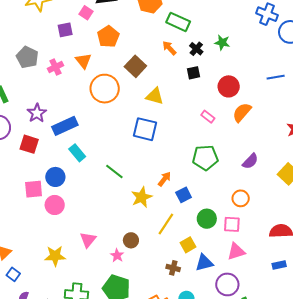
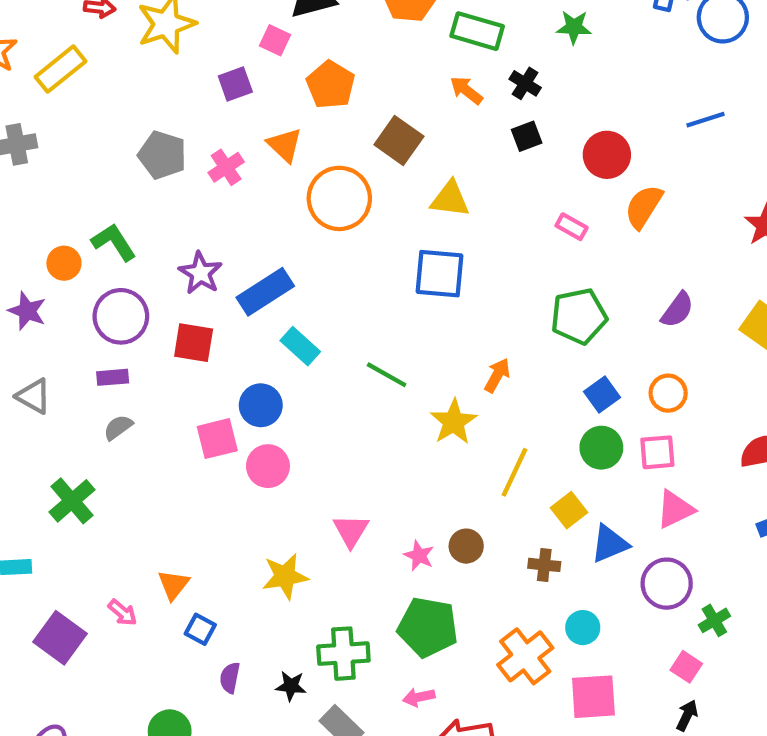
green star: (222, 43) -> (574, 27), moved
blue square: (184, 195) -> (602, 394), moved
brown circle: (131, 240) -> (466, 546), moved

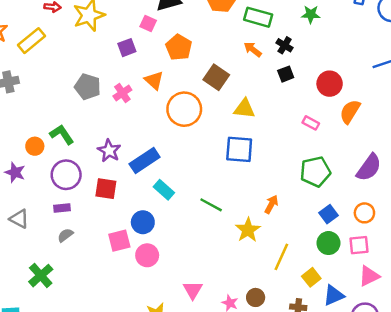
purple semicircle: (677, 310) -> (369, 168), size x1.4

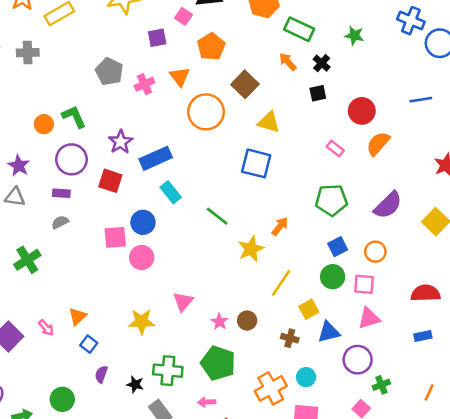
purple star: (15, 172) -> (19, 166), moved
gray triangle: (19, 219) -> (15, 197), turned -30

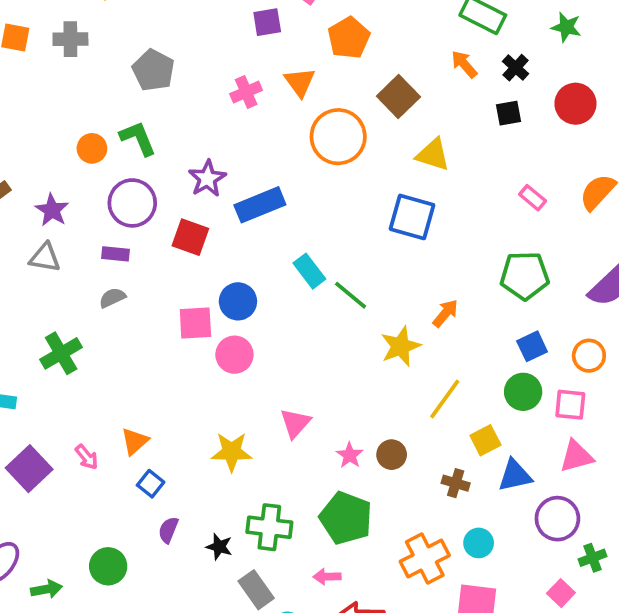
gray pentagon: (109, 72) -> (153, 70), moved
red circle: (362, 111) -> (575, 104), moved
cyan rectangle: (171, 192) -> (309, 271), moved

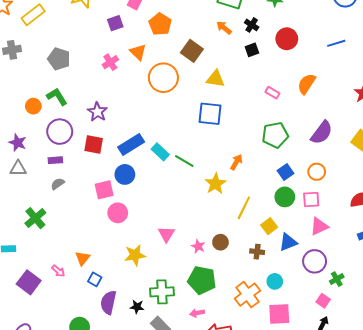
blue rectangle: (260, 205) -> (131, 144), moved
pink circle: (234, 355) -> (118, 213), moved
purple semicircle: (168, 530) -> (108, 302), size x1.6

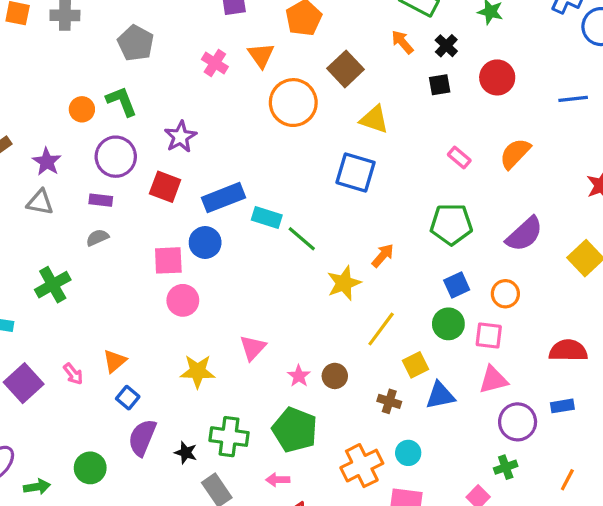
pink cross: (110, 62) -> (215, 63), turned -35
cyan rectangle: (160, 152) -> (267, 217), turned -36
purple circle: (315, 261) -> (518, 422), moved

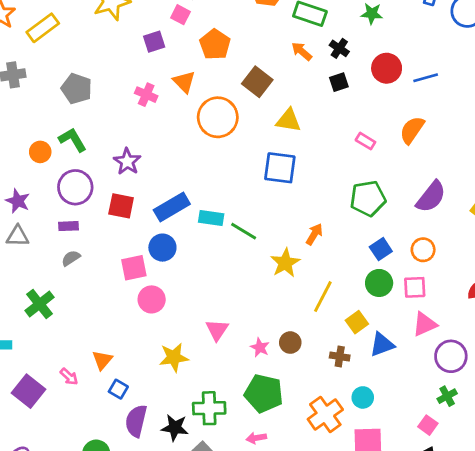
blue line: (573, 99) -> (426, 78), moved
black star: (186, 453) -> (175, 428), size x1.4

